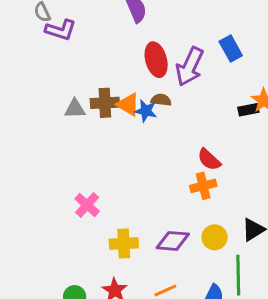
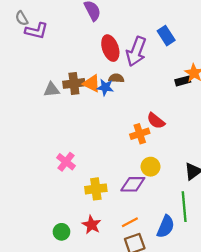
orange cross: (203, 186) -> (140, 134), moved
yellow circle: (215, 237) -> (150, 167), moved

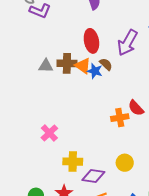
red ellipse: (110, 48) -> (91, 41), moved
brown semicircle: (116, 78) -> (106, 64), turned 32
yellow circle: (150, 167) -> (125, 163), moved
purple diamond: (133, 184) -> (93, 176), moved

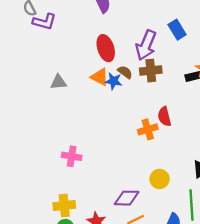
brown cross: (67, 63) -> (151, 71), moved
red semicircle: (136, 108) -> (164, 116), turned 36
pink cross: (49, 133) -> (72, 156), turned -30
yellow cross: (73, 162) -> (64, 206), moved

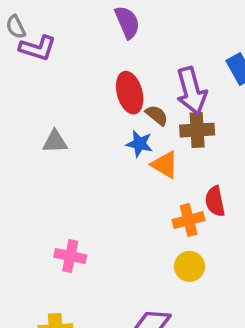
purple arrow: (146, 45) -> (191, 91), turned -40
brown semicircle: (125, 72) -> (157, 115), moved
orange triangle: (100, 77) -> (165, 165), moved
yellow circle: (160, 179) -> (190, 266), moved

